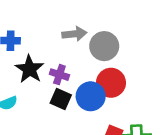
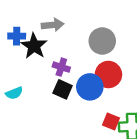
gray arrow: (74, 34) -> (53, 25), moved
black star: (30, 69) -> (34, 46), moved

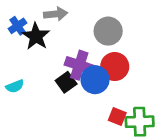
blue cross: (17, 36) -> (18, 26), turned -35
purple cross: (61, 67) -> (79, 65), moved, size x1.5
black square: (63, 89) -> (66, 82), turned 30

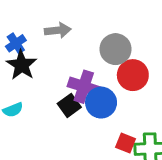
black star: (36, 36) -> (22, 65), moved
red circle: (115, 67) -> (133, 75), moved

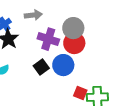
red circle: (133, 75) -> (74, 43), moved
purple cross: (84, 87) -> (48, 39), moved

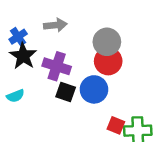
purple cross: (48, 39) -> (57, 66), moved
black square: (41, 67) -> (66, 92), turned -35

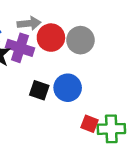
red circle: (108, 61) -> (51, 38), moved
purple cross: (57, 66) -> (20, 48), moved

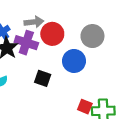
gray circle: (80, 40) -> (92, 36), moved
blue circle: (68, 88) -> (74, 61), moved

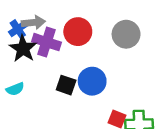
gray arrow: (34, 22) -> (33, 22), moved
blue circle: (74, 61) -> (92, 81), moved

